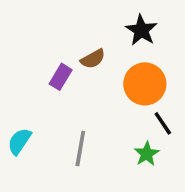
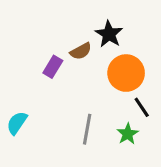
black star: (141, 30) -> (109, 34), moved
gray line: (80, 148) -> (87, 129), moved

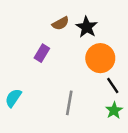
brown semicircle: (81, 51) -> (61, 23), moved
green star: (128, 134) -> (114, 110), moved

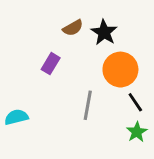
cyan semicircle: (13, 98) -> (16, 117), turned 42
gray line: (69, 103) -> (88, 105), moved

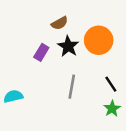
black star: (104, 32) -> (68, 46), moved
orange circle: (120, 70) -> (99, 40), moved

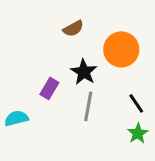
black star: (68, 46) -> (84, 72), moved
purple rectangle: (41, 52) -> (49, 88), moved

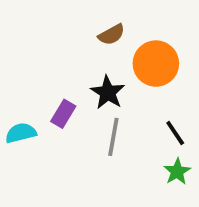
brown semicircle: (73, 28) -> (112, 35), moved
cyan semicircle: (16, 118) -> (21, 133), moved

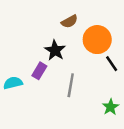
black star: (108, 92) -> (55, 50), moved
black line: (175, 133) -> (112, 64), moved

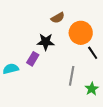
black star: (55, 50) -> (46, 42), turned -30
gray line: (71, 85) -> (72, 76), moved

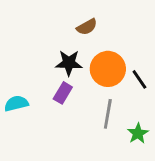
orange circle: (81, 33) -> (108, 69), moved
purple rectangle: (33, 59) -> (63, 93), moved

